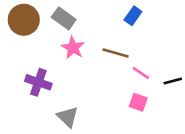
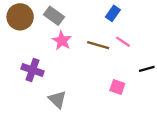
pink line: (141, 73) -> (123, 42), moved

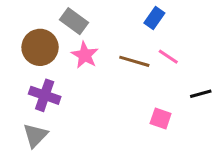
brown circle: (20, 17) -> (40, 47), moved
gray triangle: (57, 99) -> (35, 135), moved, turned 30

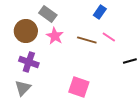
pink square: (161, 118) -> (79, 87), moved, size x1.5

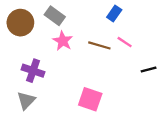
brown circle: (26, 31) -> (20, 23), moved

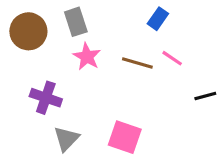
gray rectangle: (55, 16) -> (76, 22), turned 36
gray triangle: (26, 100) -> (66, 139), moved

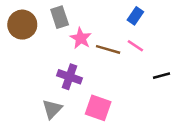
blue rectangle: (158, 19) -> (135, 16), moved
pink star: (87, 57) -> (81, 38), moved
purple cross: (46, 98) -> (70, 77), moved

